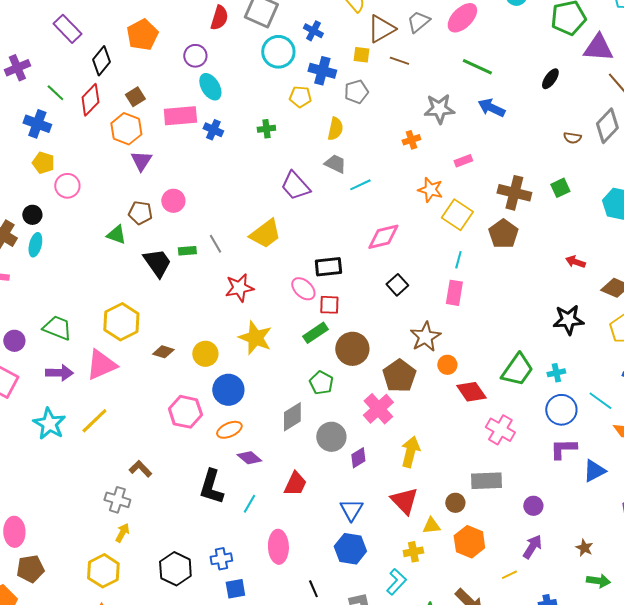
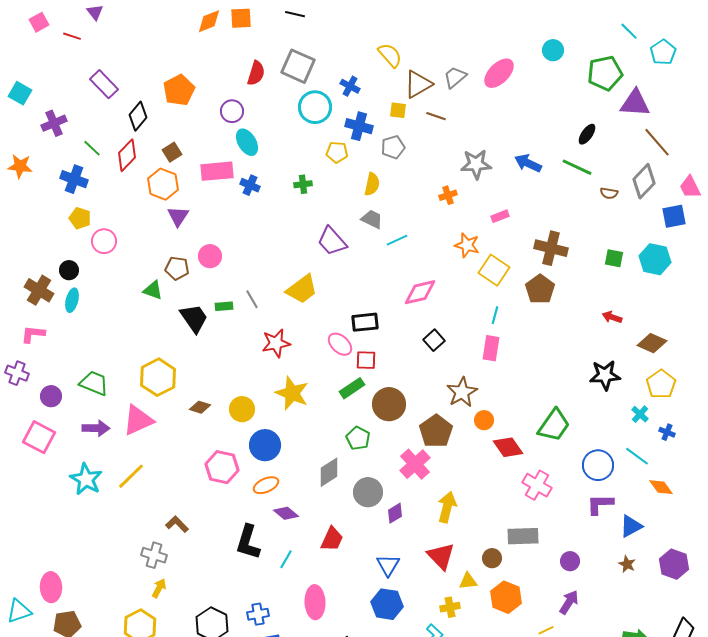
green line: (477, 67) -> (577, 167), moved
green square: (560, 188) -> (614, 258), moved, turned 36
cyan cross: (556, 373) -> (640, 414), moved, turned -36
brown star: (584, 548) -> (627, 564), moved

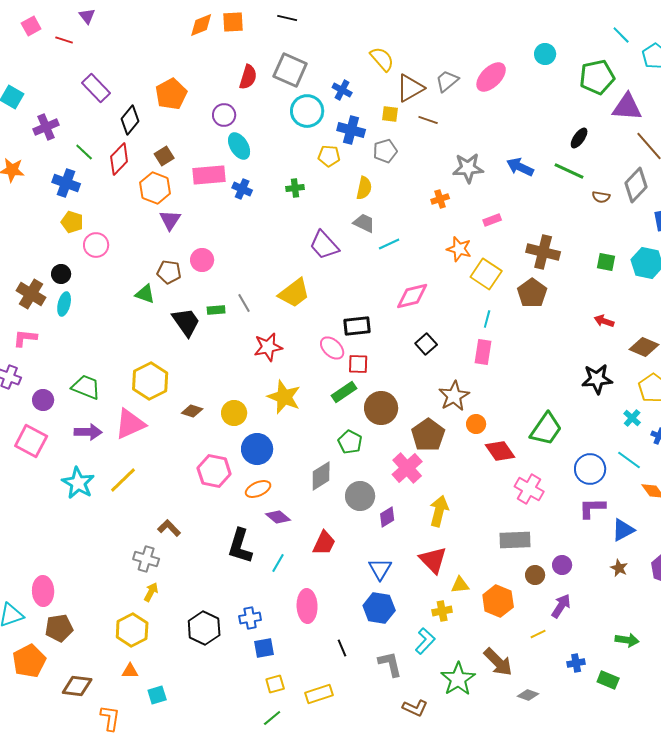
brown circle: (492, 558) -> (535, 575), moved

